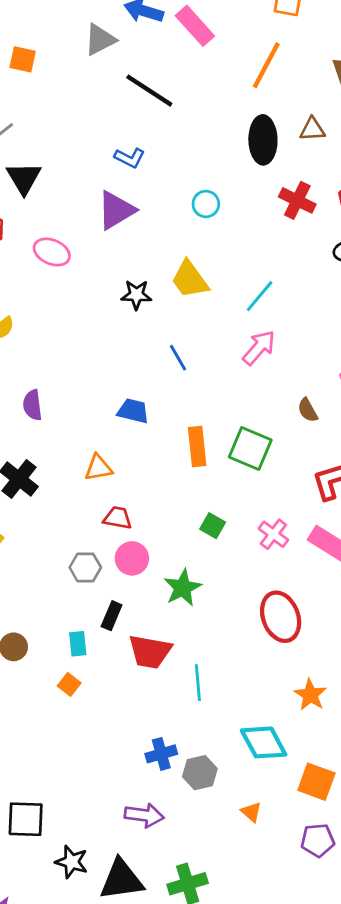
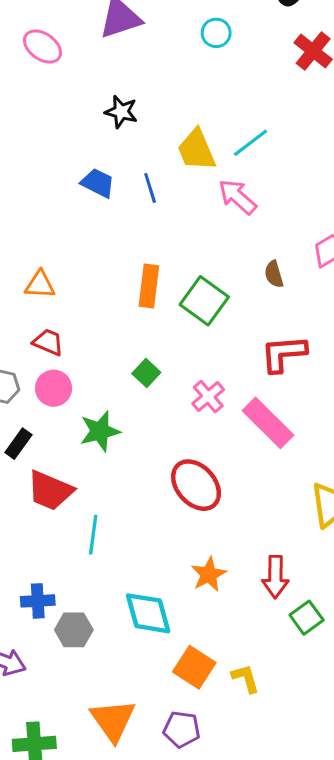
yellow trapezoid: (190, 280) -> (196, 150), moved
pink arrow: (259, 348) -> (238, 197), turned -102
blue trapezoid: (133, 411) -> (98, 183), moved
red ellipse: (281, 617) -> (196, 485), turned -33
orange triangle: (251, 812) -> (113, 720), moved, size x2.0

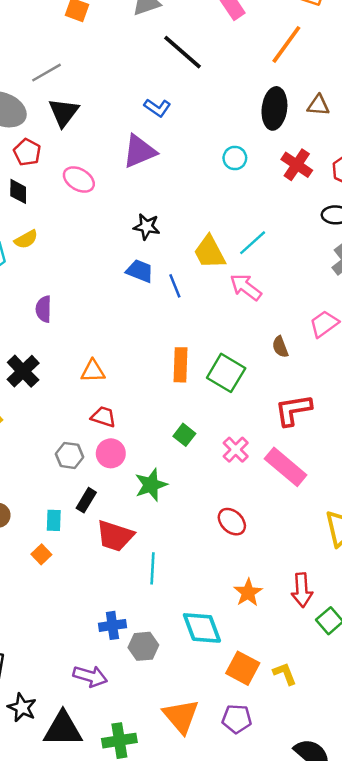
cyan circle: (216, 33) -> (235, 158), moved
blue trapezoid: (98, 183) -> (140, 271), moved
red ellipse: (196, 485) -> (232, 522), size x0.7

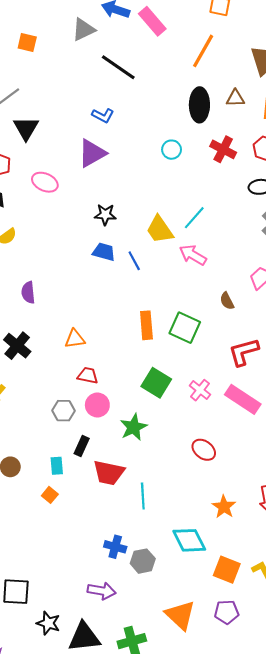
green square: (184, 435) -> (156, 383), size x1.6
blue cross: (112, 625) -> (115, 547), turned 30

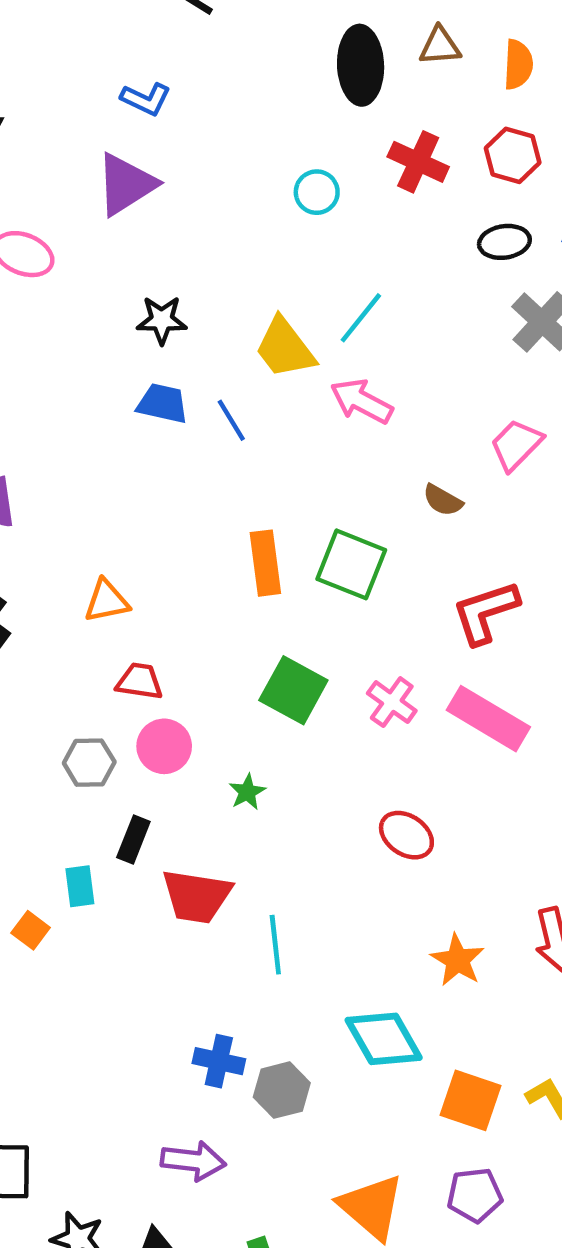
cyan circle: (172, 150) -> (317, 192), moved
brown semicircle: (227, 301) -> (443, 500), turned -30
green star: (133, 427) -> (247, 792), size x0.6
orange square: (50, 495) -> (31, 930), moved

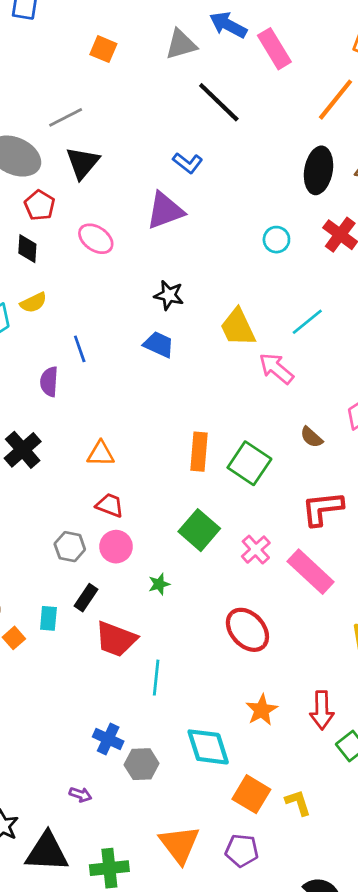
cyan line: (361, 318) -> (307, 322), moved
blue line: (231, 420) -> (80, 349), moved
red ellipse: (406, 835) -> (247, 630), size x1.4
purple arrow: (193, 1161) -> (80, 795), size x0.6

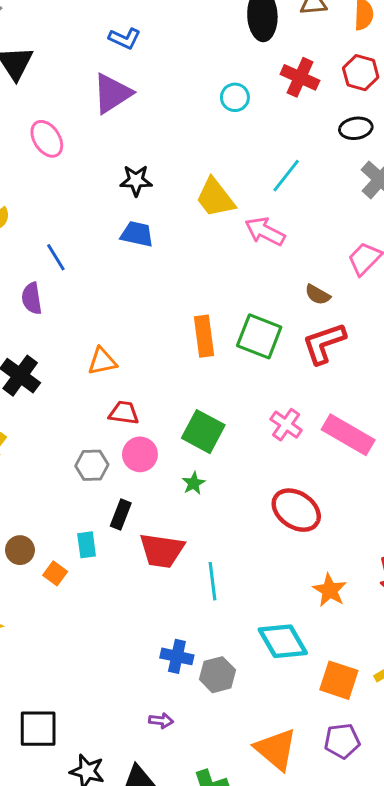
pink ellipse: (96, 239) -> (47, 139), turned 36
red L-shape: (322, 509) -> (324, 343), moved
green square: (199, 530) -> (203, 432), moved

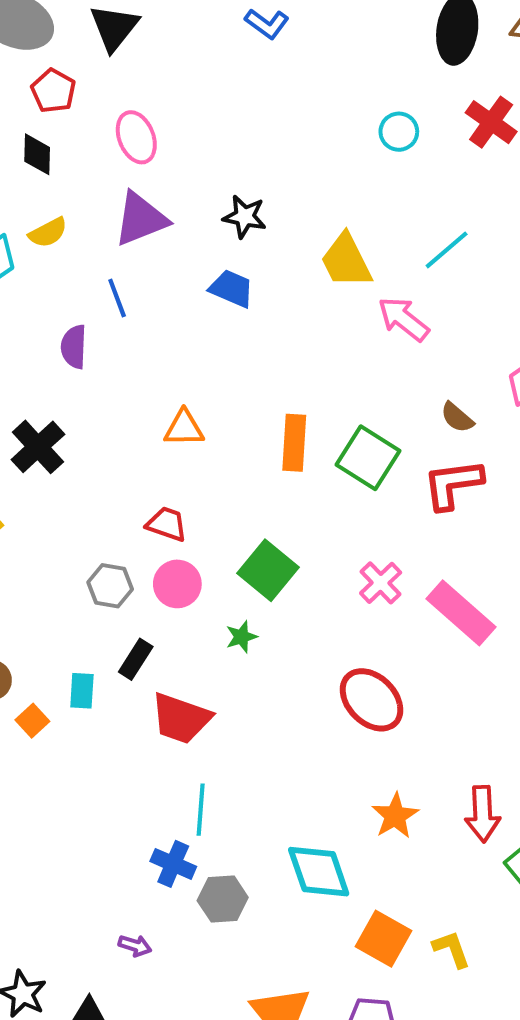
purple triangle: (112, 93) -> (141, 219), moved
orange triangle: (102, 361) -> (184, 428), moved
cyan line: (213, 581) -> (201, 810), moved

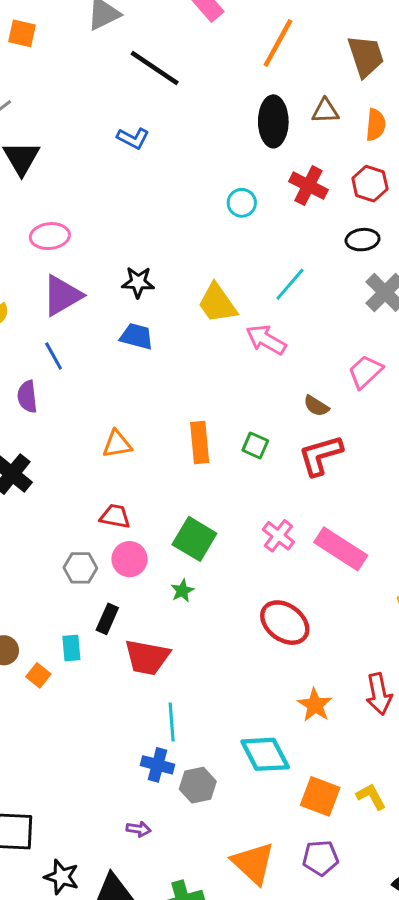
pink ellipse: (136, 137) -> (50, 236), turned -66
green square: (368, 458) -> (255, 445), size x0.6

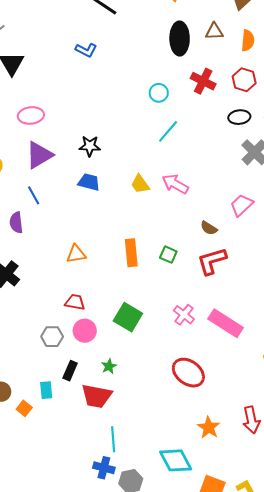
cyan line: (290, 284) -> (168, 131), moved
yellow trapezoid: (217, 303) -> (140, 184), moved, size x0.7
green star: (182, 591) -> (109, 366), moved

